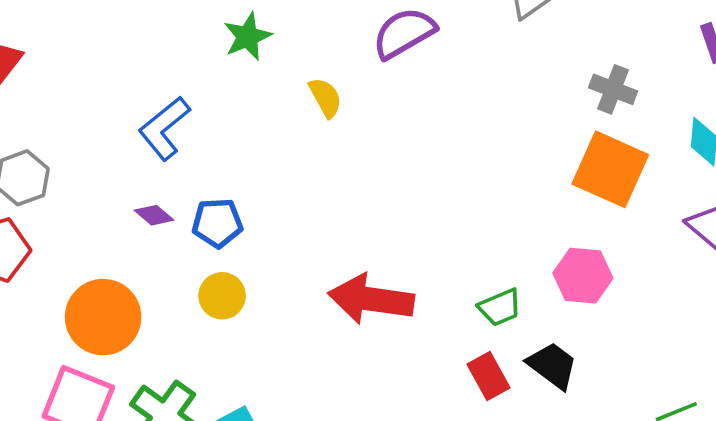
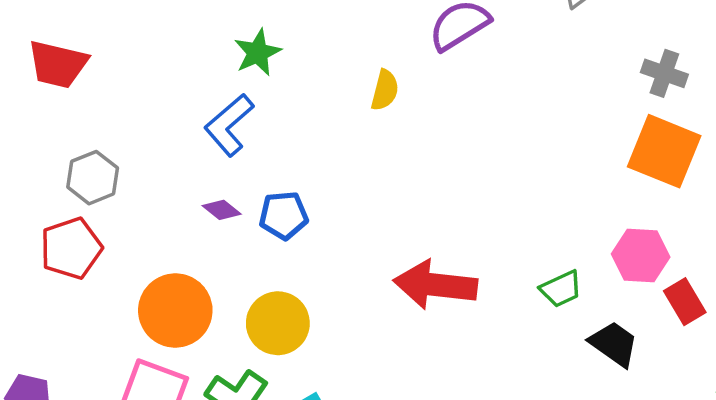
green star: (247, 37) -> (258, 53), moved
yellow semicircle: (325, 97) -> (385, 90), turned 45
yellow circle: (222, 296) -> (278, 323), moved, size x1.4
red rectangle: (488, 376) -> (685, 302), moved

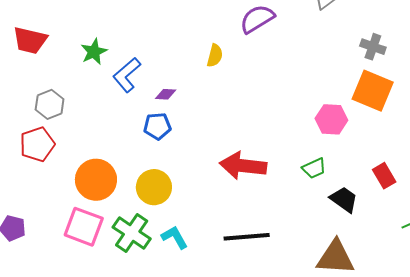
green star: (258, 53) -> (94, 52), moved
purple diamond: (222, 210) -> (166, 94), moved, turned -35
pink hexagon: (641, 256) -> (331, 119), moved

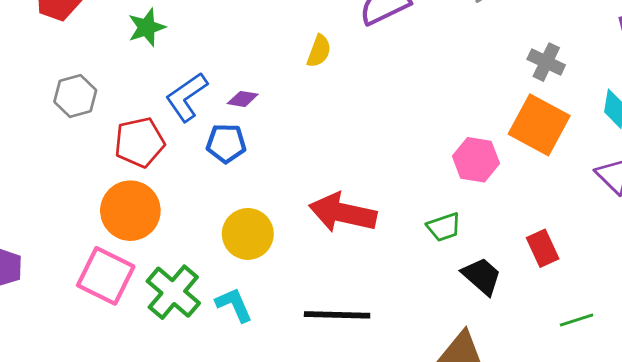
blue L-shape: (127, 75) -> (187, 97), moved
red pentagon: (37, 144) -> (139, 142), moved
yellow circle: (154, 187) -> (248, 234), moved

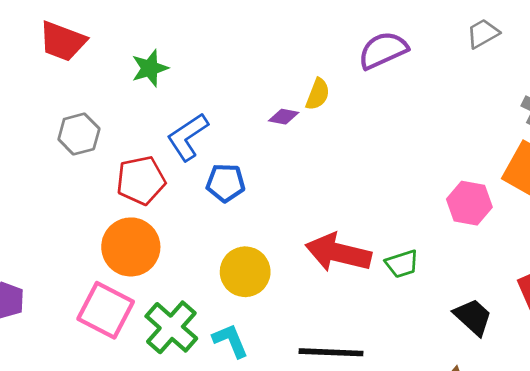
purple diamond: (243, 99) -> (284, 117), moved
green trapezoid: (444, 227) -> (402, 264), moved

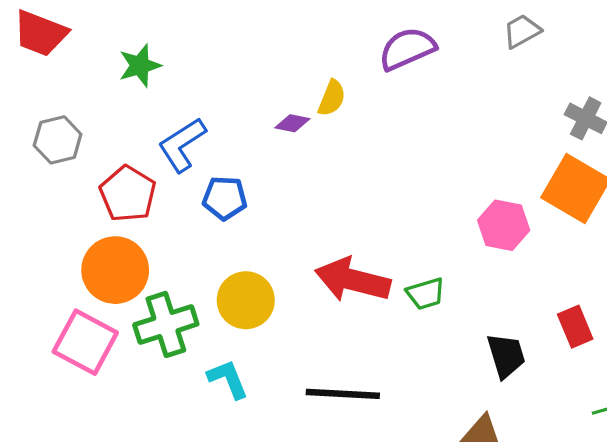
red pentagon: (141, 180) -> (128, 194), turned -30
black trapezoid: (473, 317) -> (506, 356), turned 30
green cross: (171, 327) -> (166, 324), moved, turned 30

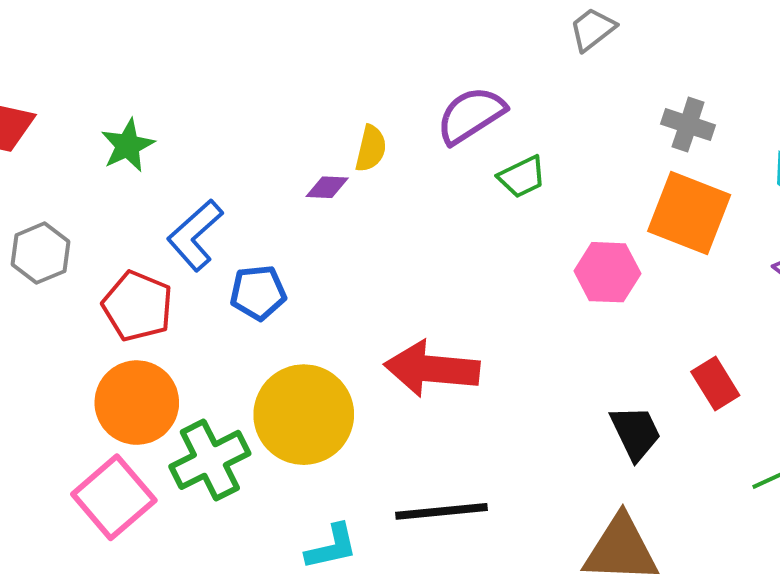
purple semicircle: (407, 49) -> (471, 115), moved
green trapezoid: (426, 294) -> (522, 177), moved
yellow circle: (246, 300) -> (304, 415), size x1.4
pink square: (85, 342) -> (114, 497), turned 30
cyan L-shape: (228, 379) -> (331, 547), moved, turned 108

